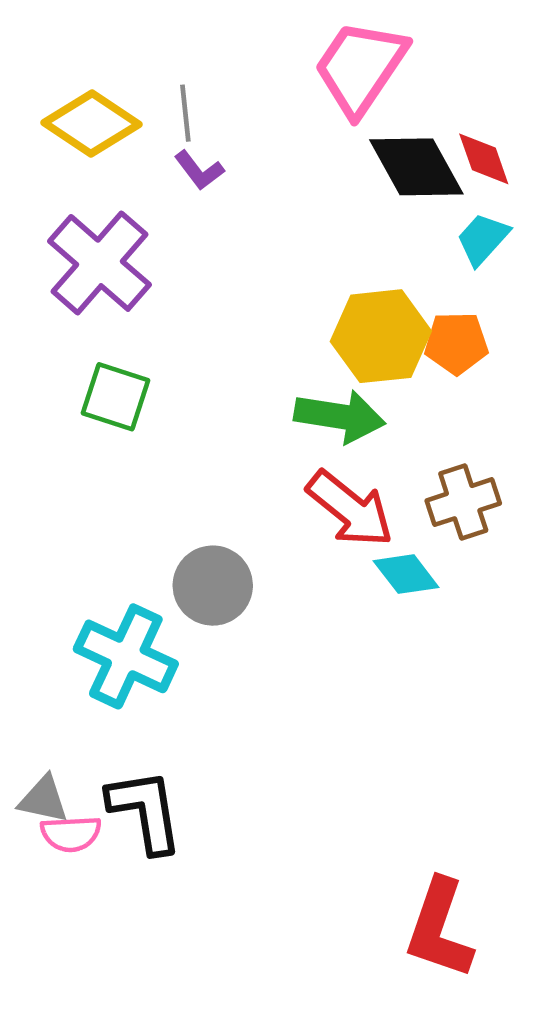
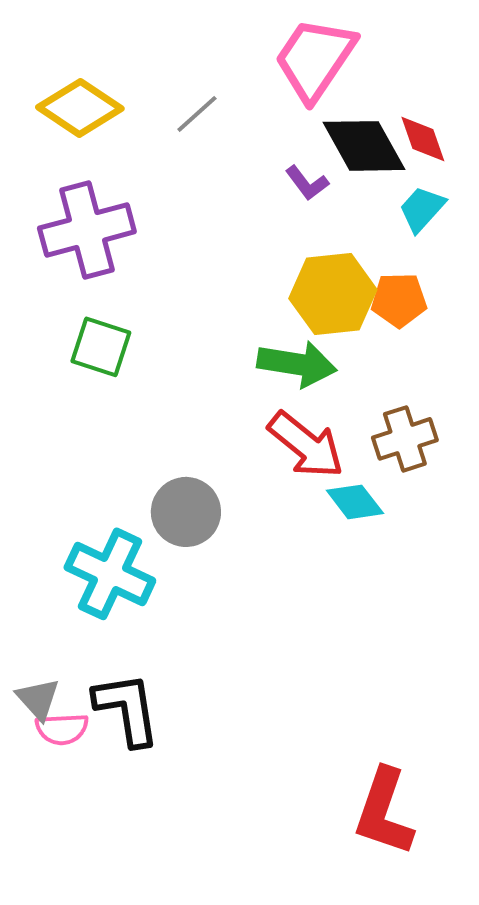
gray line: (185, 113) -> (197, 114), moved, turned 54
purple L-shape: (199, 170) -> (307, 183), moved
purple cross: (100, 263) -> (87, 230), turned 34
gray triangle: (43, 799) -> (38, 699), turned 36

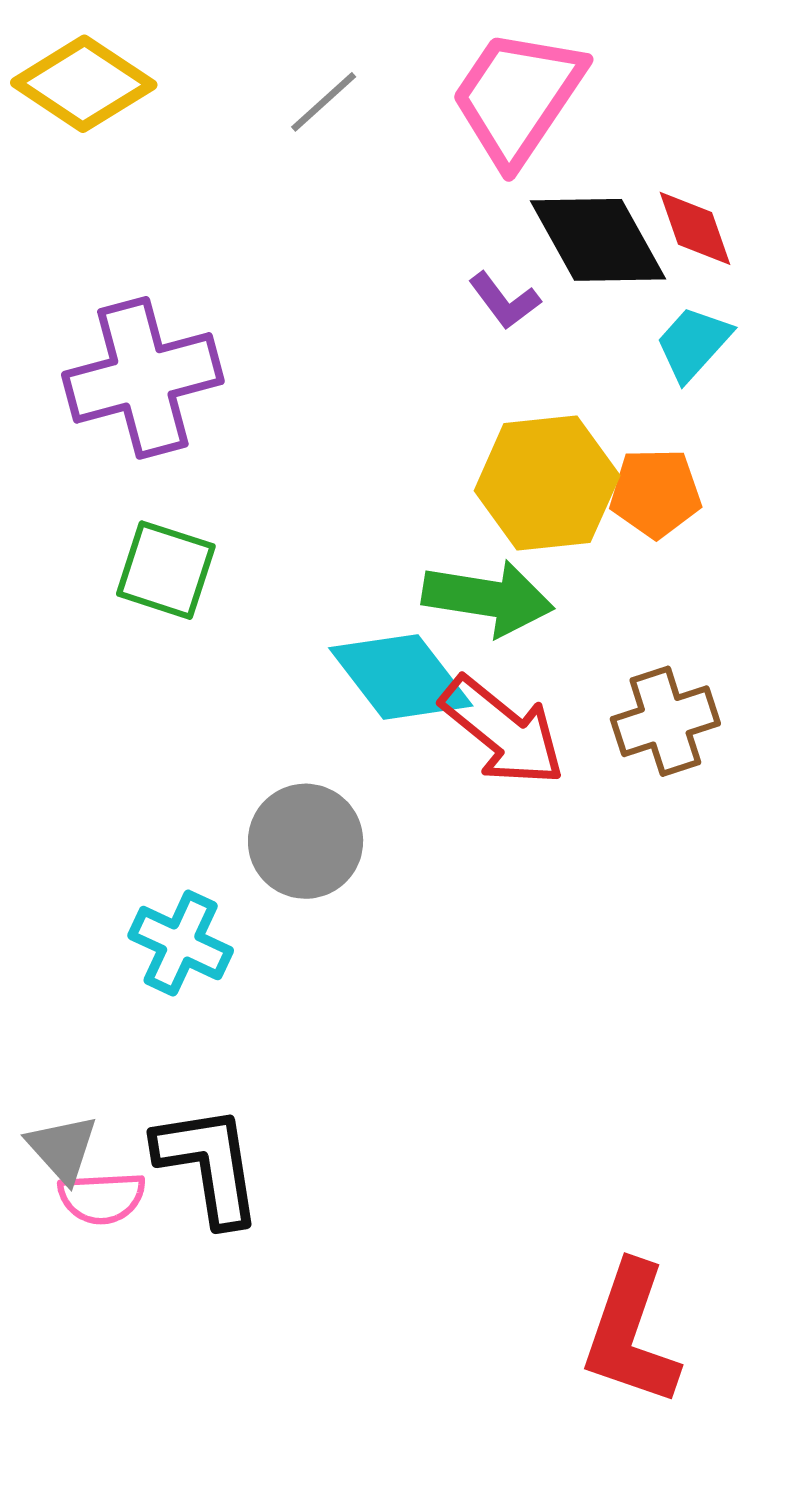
yellow diamond: (80, 108) -> (84, 84), moved
gray line: (197, 114) -> (324, 102), moved
cyan diamond: (355, 502) -> (401, 677), moved, size x1.5
cyan cross: (110, 574) -> (181, 943), size x0.7

